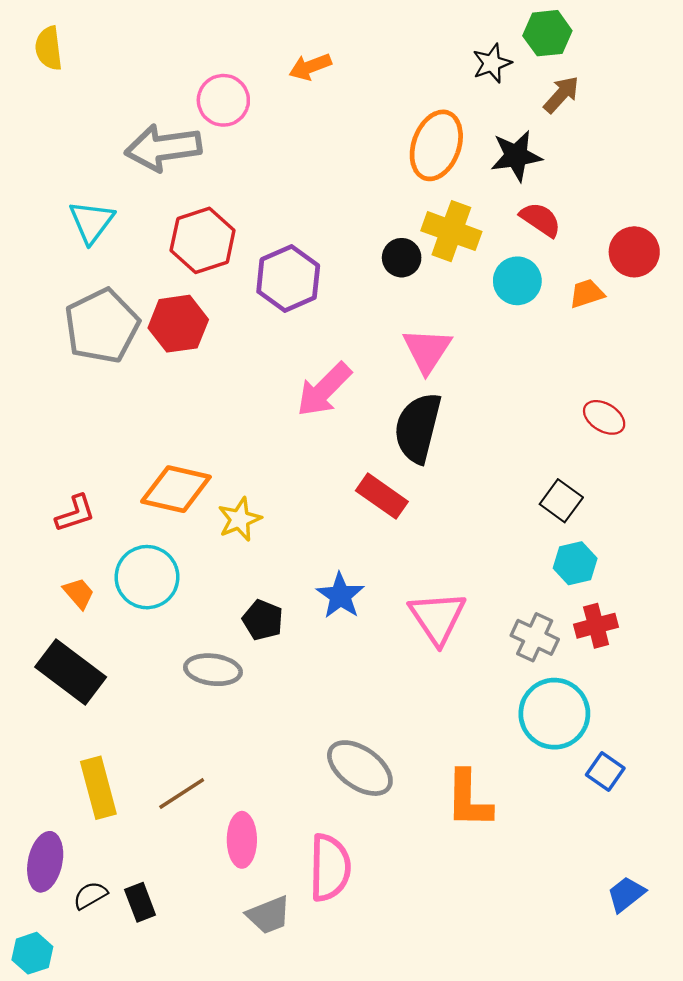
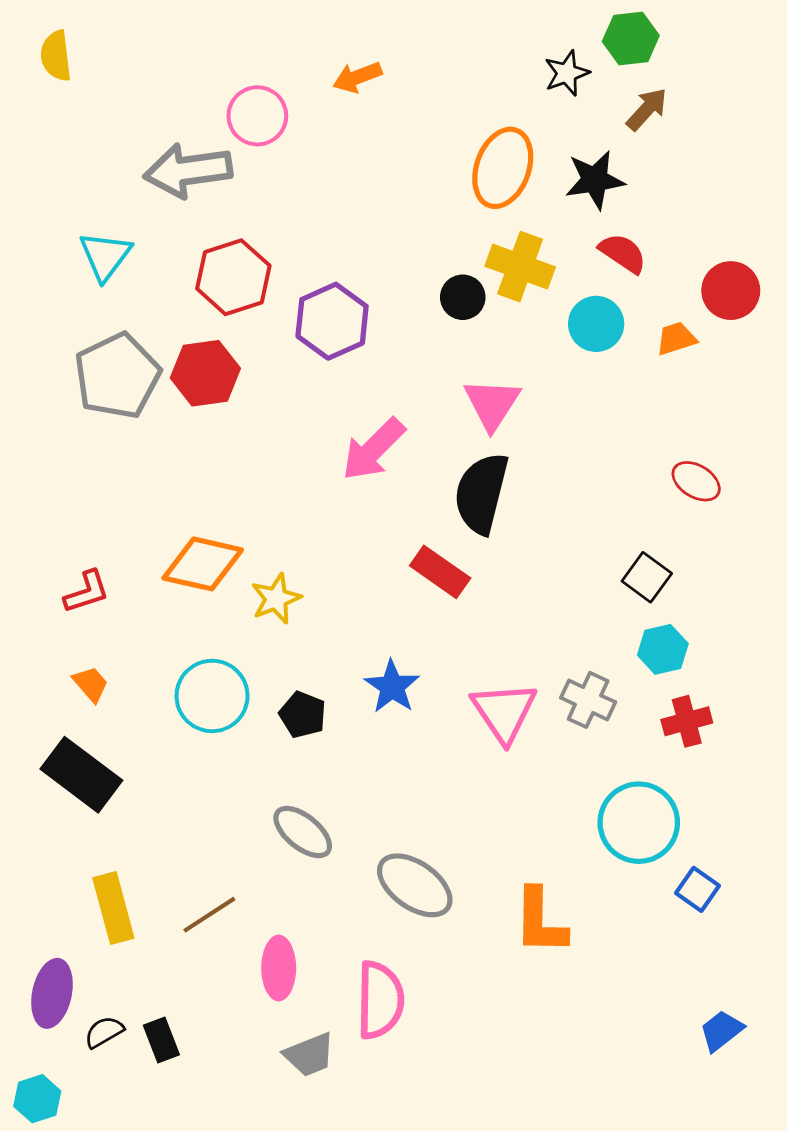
cyan circle: (147, 577) -> (212, 696), moved
gray cross: (535, 637) -> (588, 700), moved
gray ellipse: (213, 670) -> (303, 832), moved, turned 32

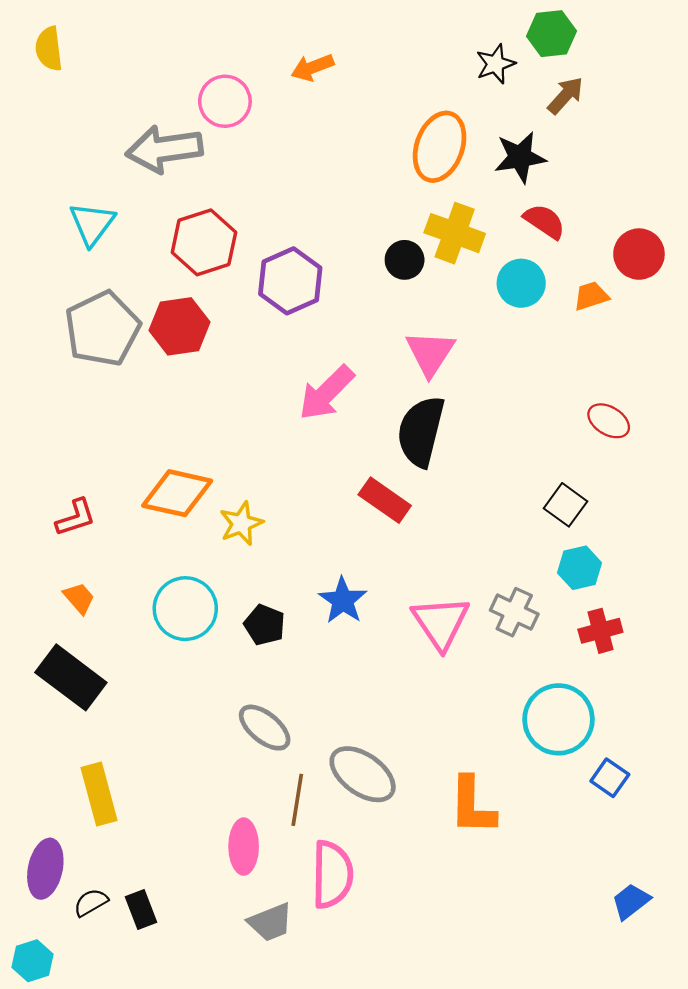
brown line: (209, 915) -> (297, 800), moved, turned -48

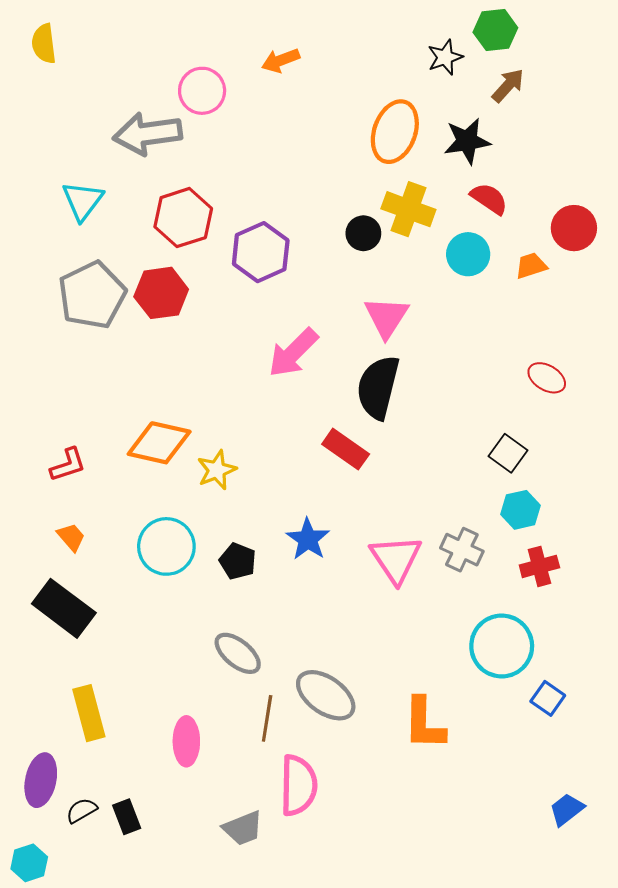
pink ellipse: (244, 847) -> (186, 741), moved

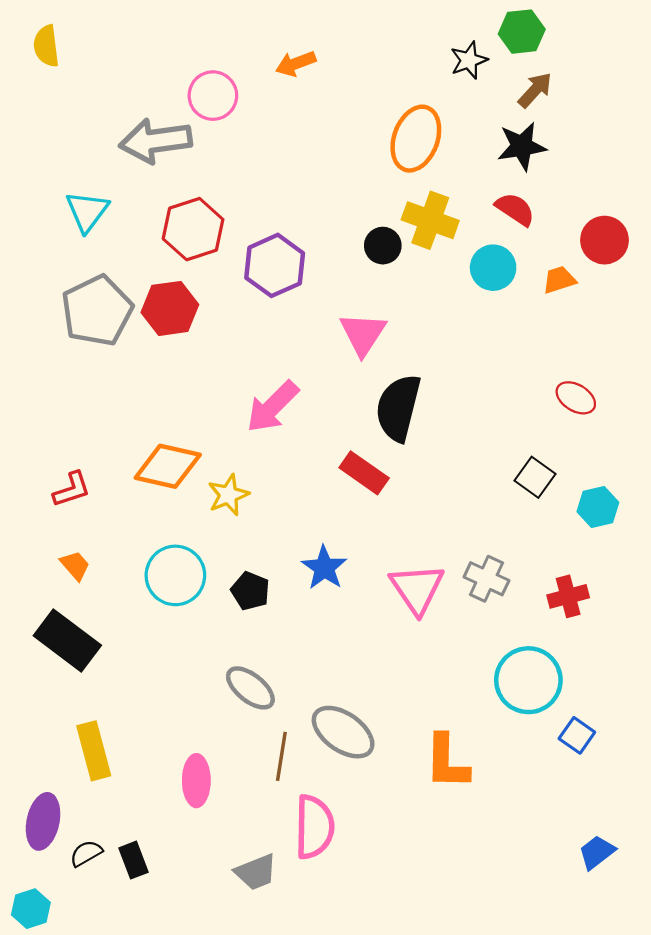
black star: (467, 141) -> (522, 146), moved
pink triangle: (386, 317) -> (363, 334), moved
pink arrow: (293, 353) -> (272, 407), moved
cyan hexagon: (521, 510) -> (598, 507), moved

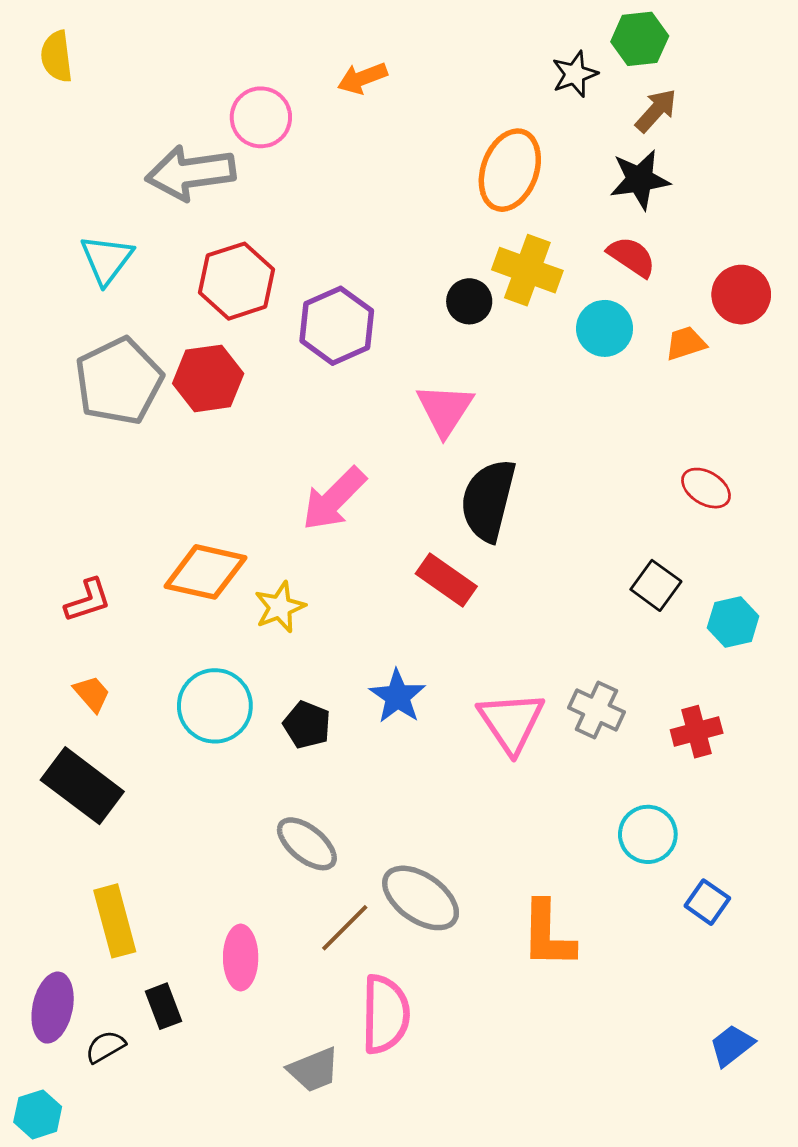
cyan circle: (528, 680) -> (648, 834), size x0.7
brown line: (281, 756) -> (345, 928), turned 36
black rectangle: (133, 860) -> (163, 1006), moved

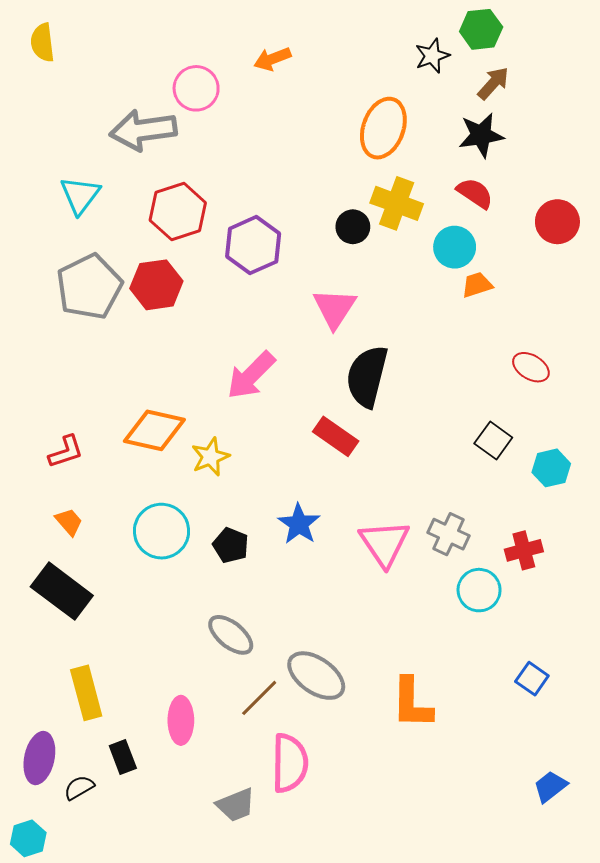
orange trapezoid: (686, 343) -> (477, 285), moved
cyan circle: (648, 834) -> (479, 590), moved

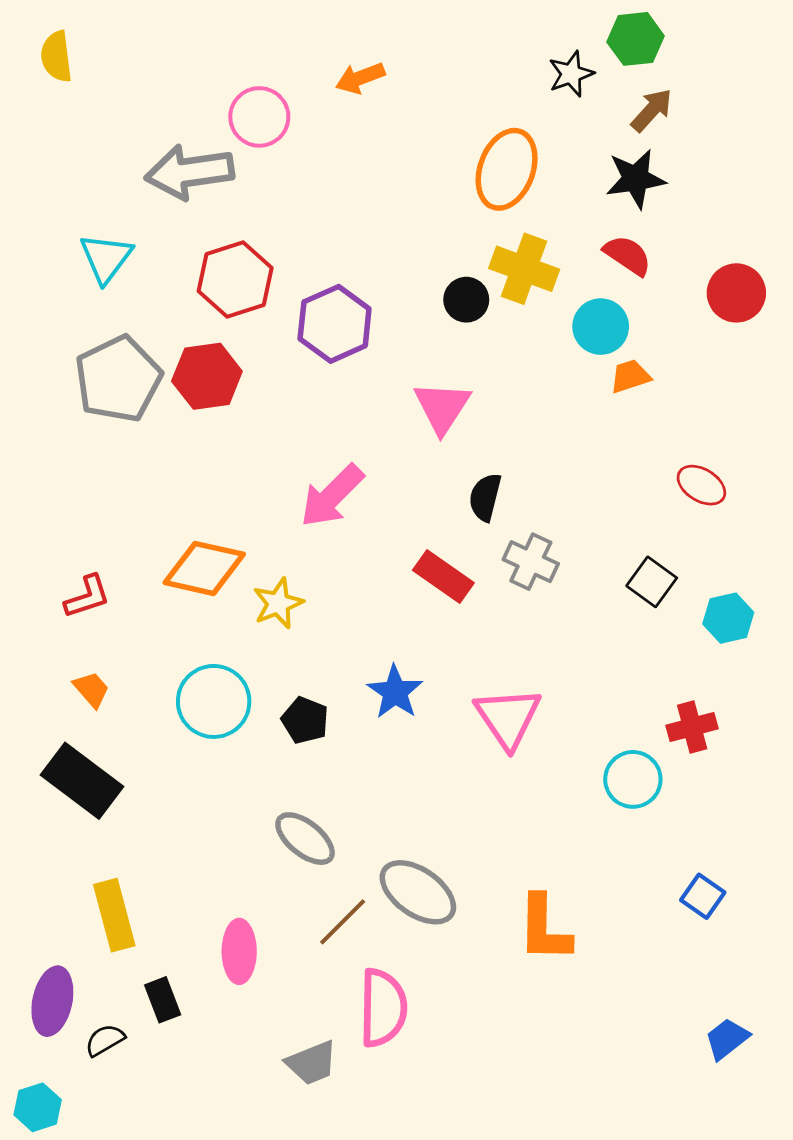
black semicircle: (367, 376) -> (485, 497), size x0.6
gray cross: (449, 534) -> (531, 562), moved

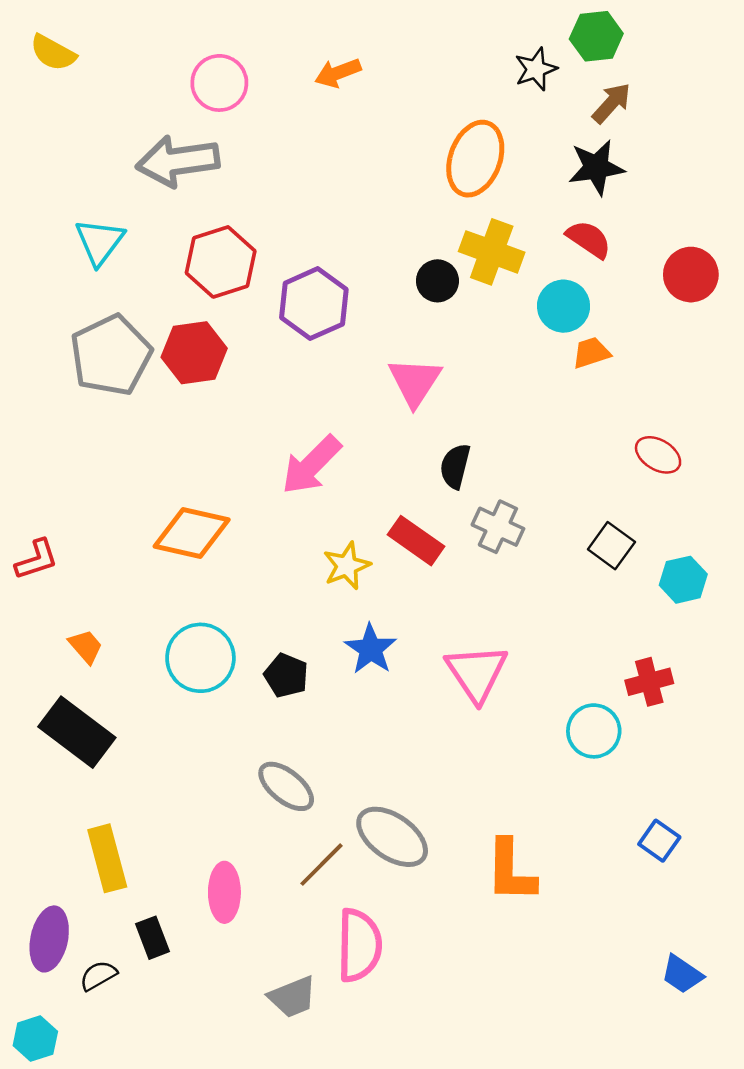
yellow semicircle: (56, 56) -> (53, 53), turned -54
pink circle: (259, 117) -> (219, 83), moved
red L-shape: (87, 597) -> (37, 559), moved
yellow star: (278, 603) -> (347, 566), moved
blue trapezoid: (727, 1039) -> (682, 974), turned -108

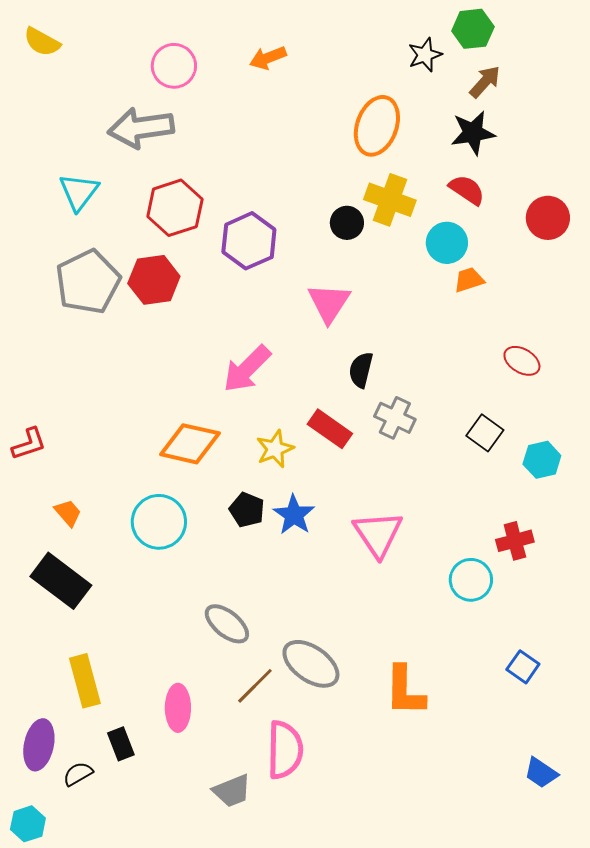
orange diamond: (192, 533) -> (190, 444), moved
black pentagon: (286, 675) -> (247, 510), moved

